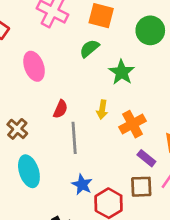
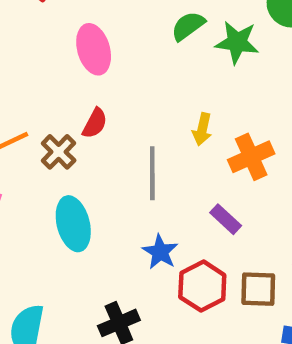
green star: (122, 72) -> (237, 42), moved, turned -30
red semicircle: (61, 109) -> (95, 123), moved
purple rectangle: (146, 158) -> (226, 219), moved
brown square: (141, 187) -> (258, 289), moved

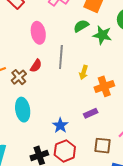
gray line: (152, 173) -> (61, 57), moved
purple rectangle: (226, 219) -> (91, 113), turned -72
red hexagon: (202, 286) -> (65, 151), moved

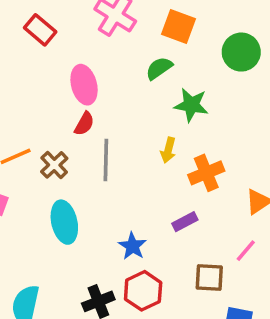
green star: (102, 35) -> (191, 105), moved
gray line: (61, 57) -> (106, 160), moved
red semicircle: (36, 66) -> (84, 124), moved

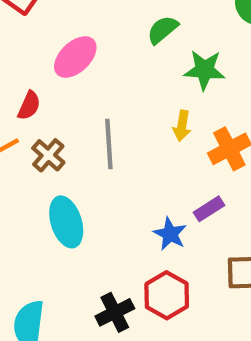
pink ellipse: (84, 85) -> (75, 57), turned 66
red semicircle: (84, 124) -> (29, 106), moved
blue star: (132, 246) -> (170, 234), moved

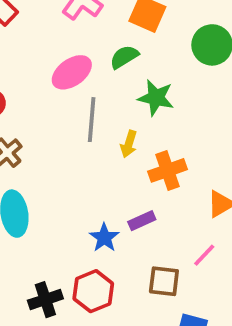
pink ellipse: (75, 57) -> (72, 72), moved
gray line: (109, 144) -> (92, 120), moved

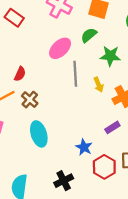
yellow arrow: (129, 144) -> (99, 85), turned -32
blue star: (104, 238) -> (84, 147), moved
red hexagon: (93, 291) -> (104, 167), moved

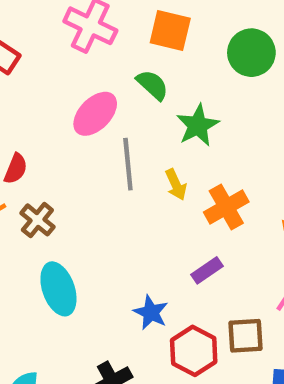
green semicircle: (89, 35) -> (152, 85), turned 84
green star: (110, 56) -> (198, 125), turned -30

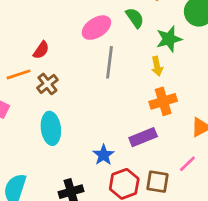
green star: (198, 125) -> (169, 39), moved
yellow arrow: (176, 185) -> (157, 66), moved
purple rectangle: (207, 270) -> (143, 137), size x1.4

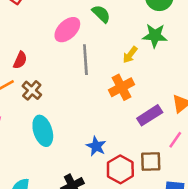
green star: (169, 39) -> (155, 36), moved, turned 30
yellow arrow: (157, 66) -> (130, 55), turned 60
orange cross: (163, 101) -> (121, 87), moved
purple rectangle: (143, 137) -> (150, 115), moved

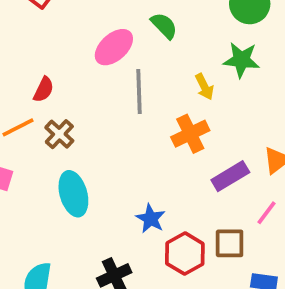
yellow arrow: (130, 55) -> (204, 87), turned -66

